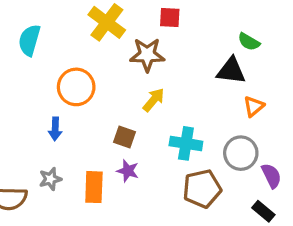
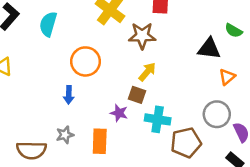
green semicircle: (249, 42) -> (234, 31), moved
brown square: (125, 137) -> (137, 95), moved
cyan cross: (186, 143) -> (158, 119), moved
purple star: (128, 171) -> (119, 113), moved

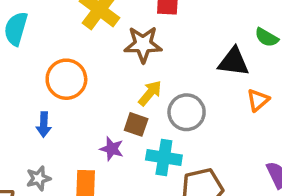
gray circle: (217, 114) -> (187, 112), moved

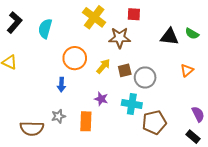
black triangle: (234, 62) -> (170, 37), moved
yellow arrow: (150, 93) -> (103, 66), moved
brown square: (136, 124) -> (125, 70), moved, turned -32

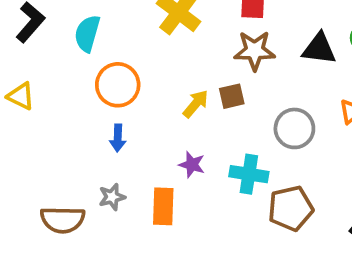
brown star: (120, 38) -> (255, 51), moved
orange circle: (75, 58) -> (118, 85), moved
brown square: (125, 70) -> (232, 96), moved
gray circle: (145, 77) -> (294, 128), moved

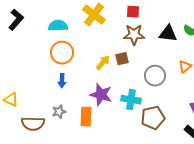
cyan semicircle: (87, 33) -> (58, 26), moved, turned 72
yellow triangle: (21, 96) -> (11, 100), moved
purple star: (192, 165) -> (101, 95), size x1.6

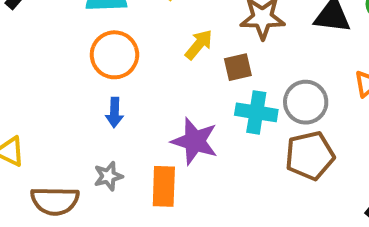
yellow arrow: (103, 63) -> (199, 45), moved
cyan cross: (131, 100) -> (256, 112), moved
brown pentagon: (153, 118) -> (310, 156), moved

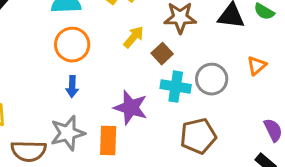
brown square: (238, 67) -> (162, 54), turned -30
brown pentagon: (310, 156) -> (198, 136), moved
gray star: (108, 176) -> (68, 133), size x1.6

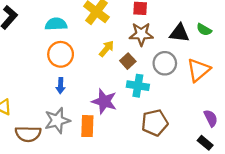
orange triangle: (257, 66) -> (198, 70), size x1.6
gray circle: (212, 79) -> (165, 63), moved

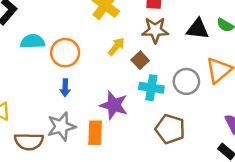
cyan semicircle: (56, 24) -> (33, 41), moved
gray circle: (165, 63) -> (186, 81), moved
brown pentagon: (155, 123) -> (170, 129), turned 30

